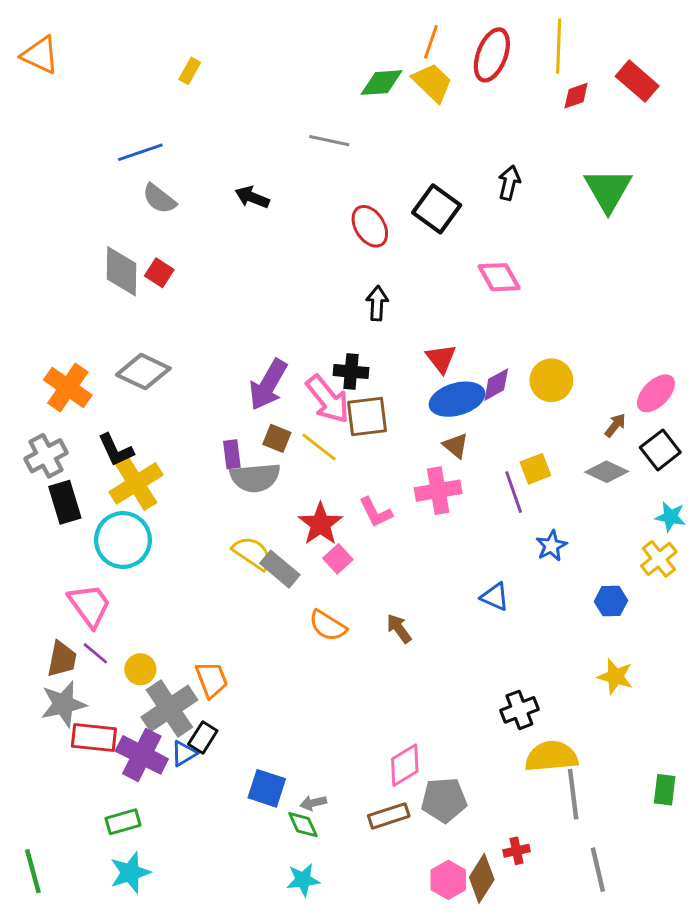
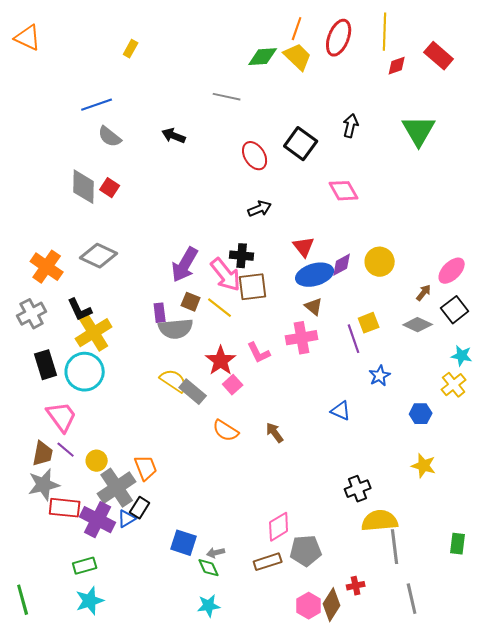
black arrow: (377, 303) -> (260, 209), turned 65
black rectangle: (65, 502) -> (46, 365), moved

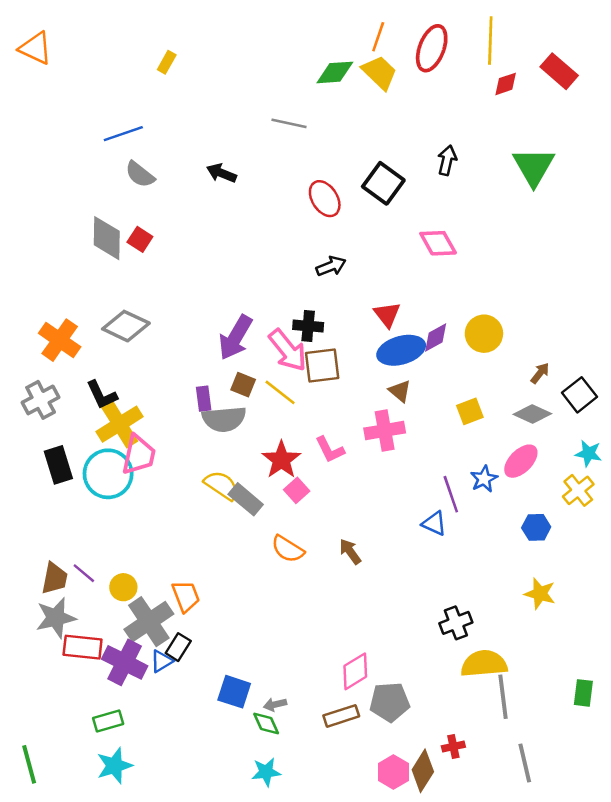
pink ellipse: (452, 271) -> (521, 461), moved
purple line: (354, 339) -> (451, 494), moved
pink trapezoid: (62, 417) -> (139, 455), moved, turned 48

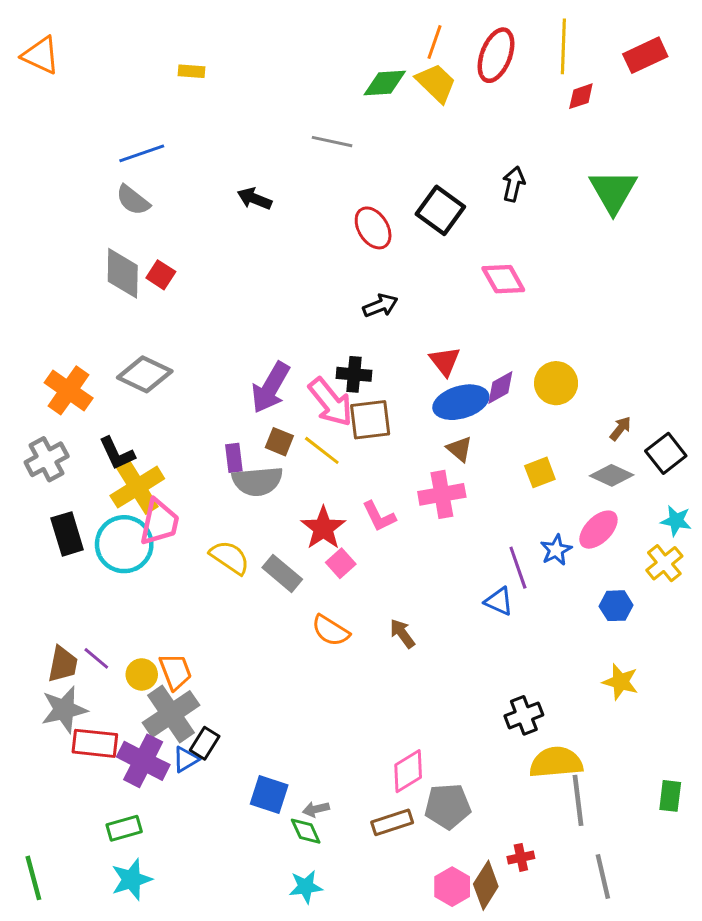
yellow rectangle: (167, 62) -> (191, 71), turned 65
red rectangle: (559, 71) -> (645, 55), moved, turned -66
gray semicircle: (140, 174) -> (133, 200), moved
yellow semicircle: (221, 485) -> (230, 557), moved
orange trapezoid: (186, 596) -> (175, 672), moved

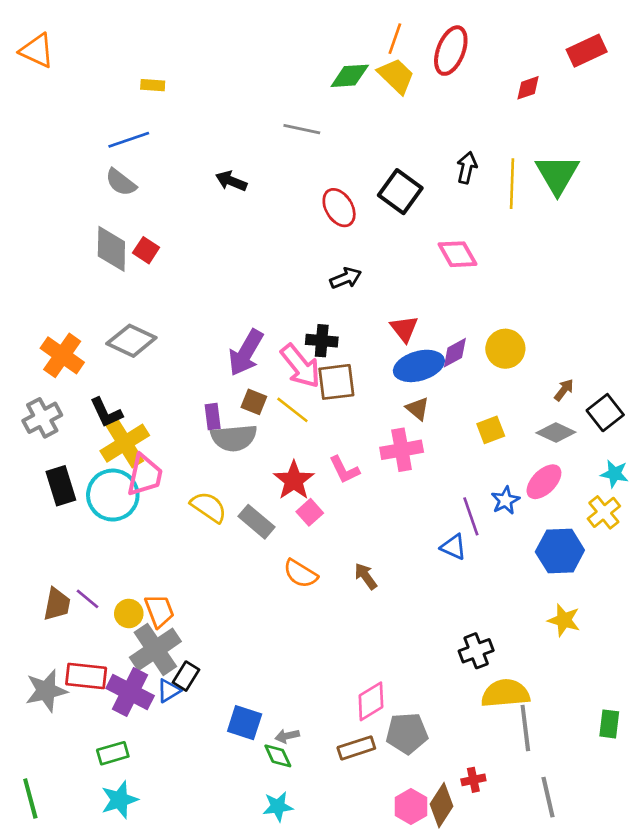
yellow line: (563, 46) -> (512, 184), moved
yellow rectangle: (191, 71) -> (153, 85), moved
blue hexagon: (616, 606) -> (560, 551), size x1.6
gray star: (64, 710) -> (46, 691), moved

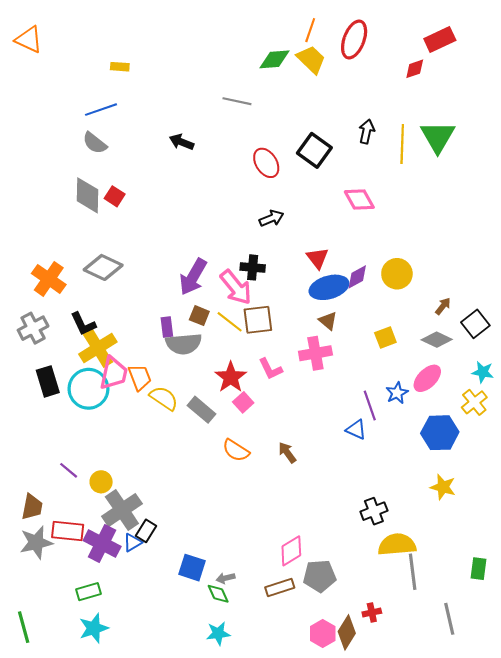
red rectangle: (587, 51) -> (440, 39), moved
brown square: (336, 382) -> (258, 320), moved
brown trapezoid: (57, 604) -> (32, 507), moved
orange trapezoid: (159, 611) -> (140, 377), moved
gray line: (548, 797) -> (449, 619), moved

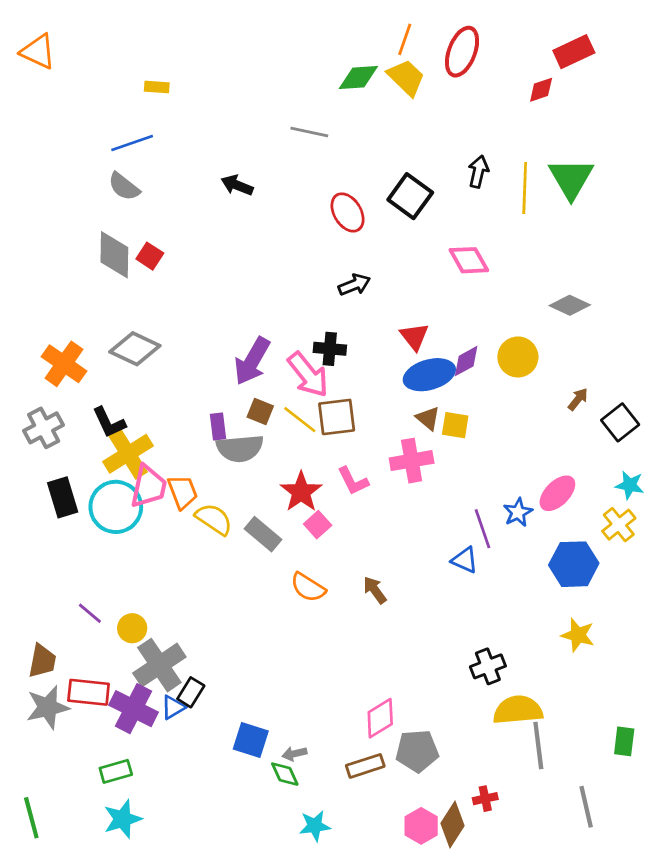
yellow square: (385, 338) -> (455, 425), moved, turned 30
gray diamond: (437, 340) -> (570, 305), moved
cyan star: (218, 633) -> (315, 826), moved

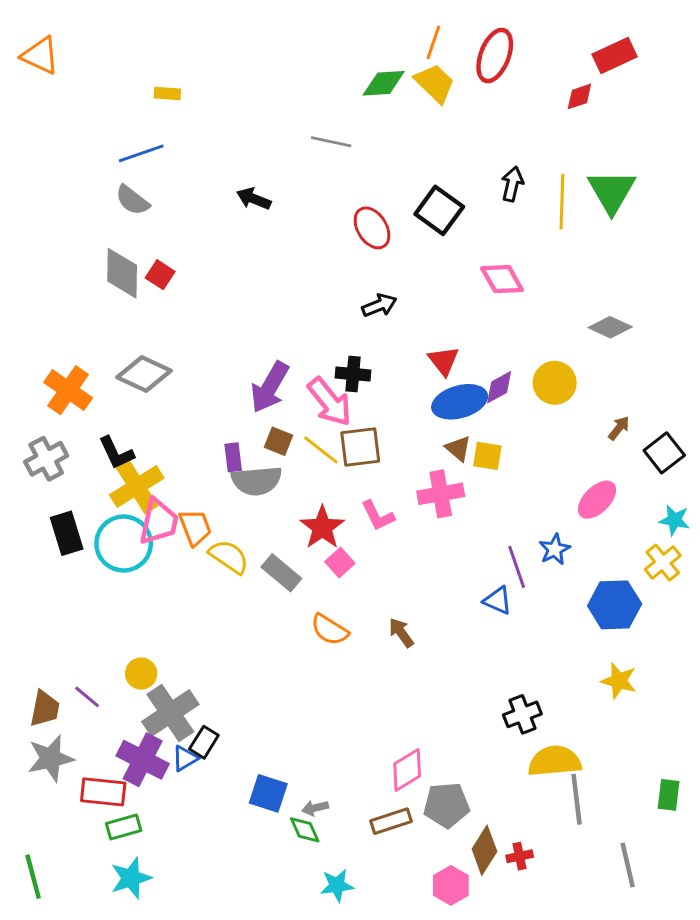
pink ellipse: (557, 493) -> (597, 500), moved
purple line: (90, 613) -> (87, 697), moved
red rectangle: (89, 692) -> (103, 792), moved
brown diamond: (452, 825) -> (484, 850), moved

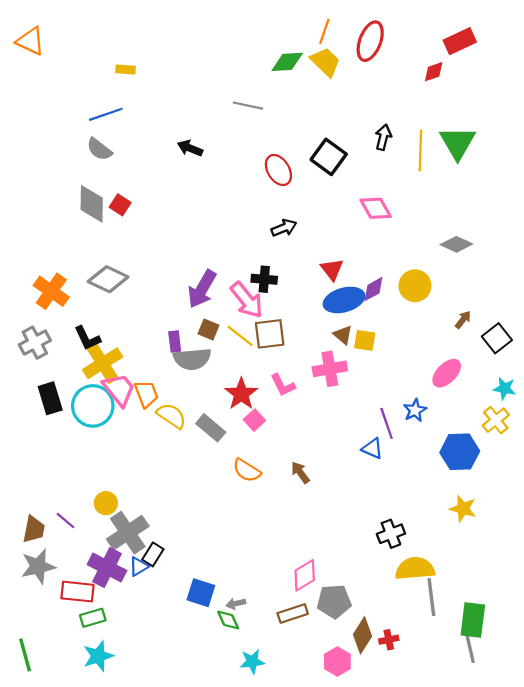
pink trapezoid: (159, 522) -> (119, 390), turned -51
green rectangle: (669, 795) -> (473, 620), moved, size x1.5

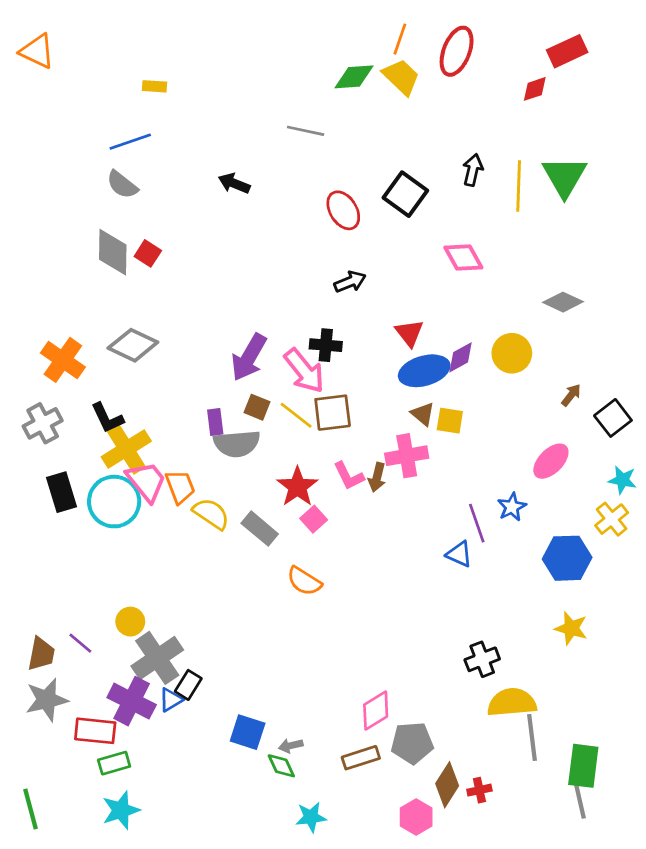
brown arrow: (300, 473) -> (377, 477), moved, turned -130

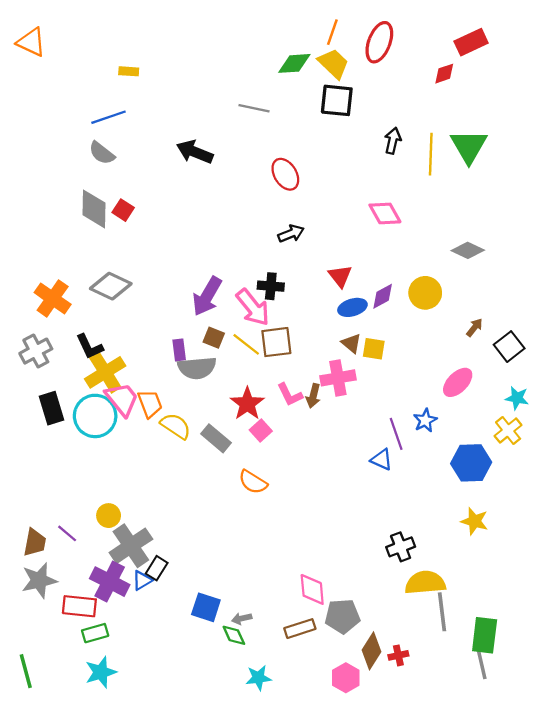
black arrow: (234, 183) -> (195, 152), size x1.4
black square: (405, 194) -> (337, 100), moved, turned -30
blue ellipse: (424, 371) -> (352, 307), size x0.7
pink diamond: (376, 711) -> (312, 589), turned -64

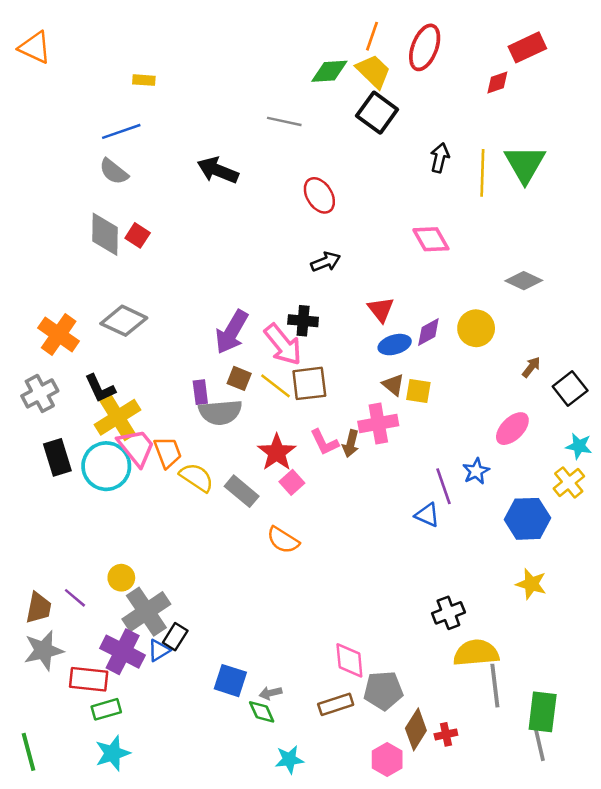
black square: (337, 100) -> (377, 113), turned 30

